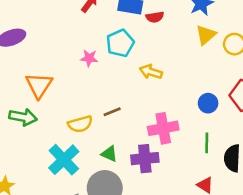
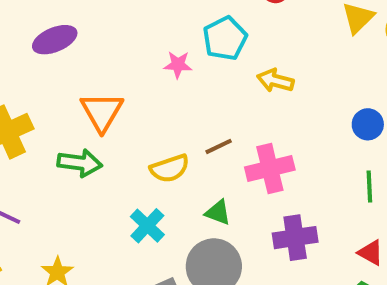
pink cross: (163, 128) -> (270, 168), moved
purple cross: (145, 159) -> (295, 238), moved
cyan cross: (64, 160) -> (147, 226), size x0.7

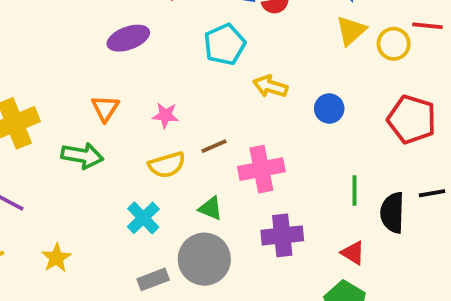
purple ellipse: (55, 40) -> (128, 38), moved
pink star: (178, 65) -> (165, 115), moved
orange triangle: (102, 112) -> (105, 108), size x0.7
blue circle: (368, 124) -> (329, 108), moved

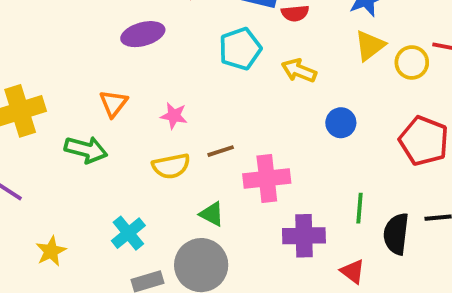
yellow arrow: (270, 86) -> (299, 71), moved
cyan cross: (143, 218) -> (128, 233), moved
purple cross: (282, 235) -> (304, 236), moved

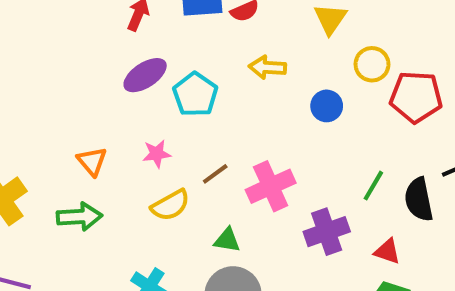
purple ellipse: (143, 34) -> (145, 75), moved
cyan pentagon: (240, 49) -> (195, 94), moved
yellow circle: (412, 62) -> (372, 64), moved
green line: (360, 208) -> (373, 186), turned 44

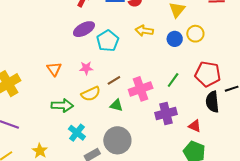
red pentagon: (416, 97) -> (208, 74), moved
blue circle: (327, 106) -> (175, 39), moved
green line: (373, 186) -> (173, 80), moved
green arrow: (79, 217) -> (62, 105), moved
green triangle: (227, 240) -> (116, 105), moved

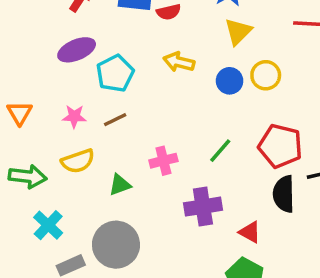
brown line: (114, 80) -> (115, 120), moved
pink cross: (141, 89) -> (163, 161), size x0.7
green triangle: (116, 105) -> (120, 185), turned -40

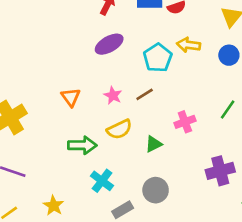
cyan pentagon: (115, 73) -> (158, 58), moved
pink star: (74, 116) -> (113, 95), turned 30
purple cross: (203, 207) -> (220, 171), moved
gray circle: (116, 245) -> (156, 190), size x0.7

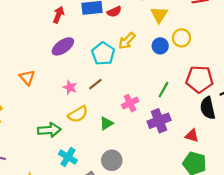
yellow arrow: (189, 45) -> (127, 41), turned -48
orange triangle: (71, 97) -> (27, 78), moved
purple cross: (220, 171) -> (159, 121), moved

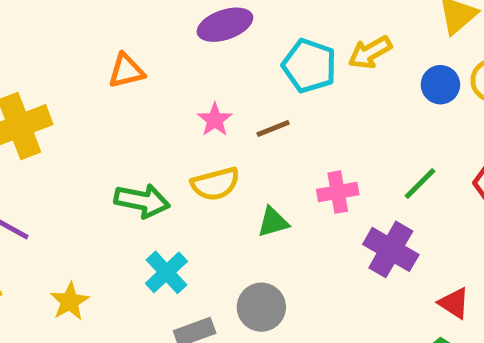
cyan pentagon: (103, 54) -> (309, 66), turned -30
orange triangle: (27, 78) -> (126, 71), turned 42
purple cross: (159, 121) -> (391, 249), turned 35

